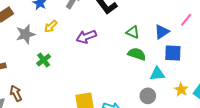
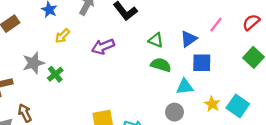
gray star: (26, 34) -> (33, 63), moved

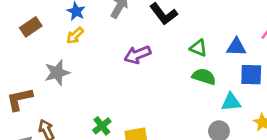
yellow arrow: (62, 36) -> (75, 36), moved
blue triangle: (189, 39) -> (236, 47), turned 36
green cross: (55, 74) -> (102, 126), moved

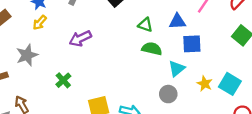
purple arrow: (137, 55) -> (80, 38), moved
cyan triangle: (231, 102) -> (177, 69), turned -30
green cross: (102, 126) -> (63, 80), moved

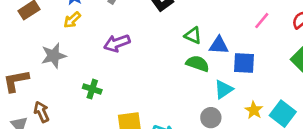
blue triangle: (177, 21) -> (219, 45), moved
green cross: (63, 80) -> (92, 89), turned -35

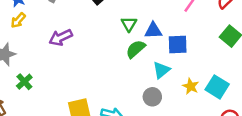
green triangle: (193, 35) -> (129, 24), turned 42
green semicircle: (198, 64) -> (136, 49), turned -55
green cross: (92, 89) -> (24, 82), moved, turned 35

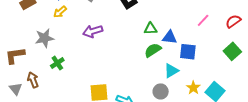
green triangle: (129, 24) -> (151, 29), turned 48

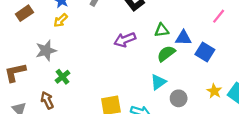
purple arrow: (93, 31) -> (125, 40), moved
blue square: (188, 52) -> (205, 52), turned 30
cyan triangle: (171, 71) -> (158, 82), moved
brown arrow: (33, 80) -> (47, 100), moved

